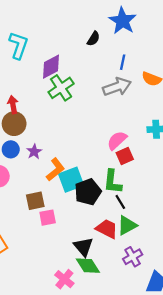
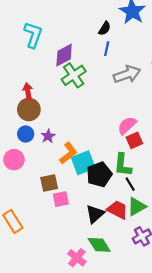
blue line: (123, 62) -> (107, 49), moved
black triangle: (83, 247) -> (95, 214), moved, turned 30

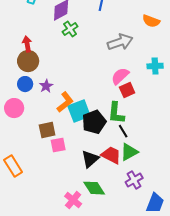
gray arrow: (127, 74) -> (120, 42), moved
green cross: (74, 75) -> (70, 29), size x0.7

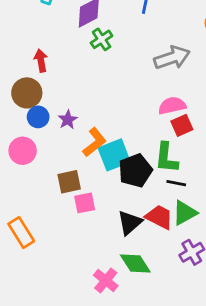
brown circle: (28, 61) -> (27, 93), moved
pink semicircle: (120, 76) -> (172, 106), turned 30
black line: (123, 131) -> (176, 183), turned -48

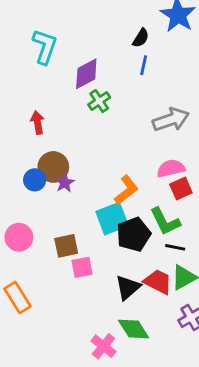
brown circle: (27, 93) -> (53, 167), moved
orange L-shape: (94, 142) -> (126, 190), moved
pink circle: (23, 151) -> (19, 237), moved
green L-shape: (166, 158) -> (165, 221), turned -32

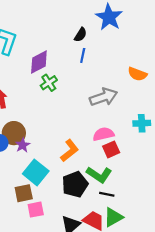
cyan square: (112, 219) -> (36, 172), moved, turned -30
green L-shape: (165, 221) -> (99, 175), turned -30

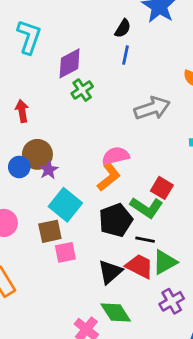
pink semicircle: (103, 134) -> (116, 156), moved
red square: (111, 149) -> (162, 188), moved, turned -35
black line: (107, 194) -> (145, 240), moved

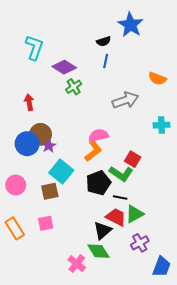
black semicircle: (123, 28) -> (104, 41), turned 40
purple diamond: (70, 63) -> (64, 67), turned 60
blue circle: (19, 167) -> (27, 144), size x1.5
pink square: (65, 252) -> (46, 223), moved
black triangle: (110, 272) -> (103, 230), moved

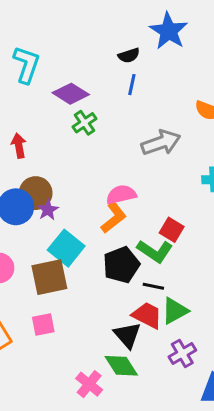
brown square: (50, 191) -> (49, 277), size x1.4
black triangle: (103, 230) -> (127, 335), turned -30

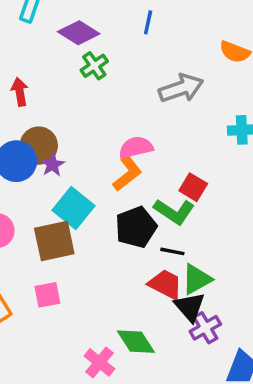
black triangle: (127, 335) -> (190, 307), moved

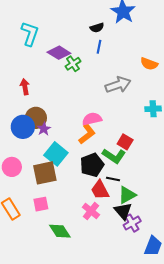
green cross: (94, 66) -> (73, 64), moved
red trapezoid: (165, 284) -> (100, 190), moved, turned -145
green diamond: (136, 342) -> (60, 231), moved
pink cross: (99, 362) -> (91, 211), moved

